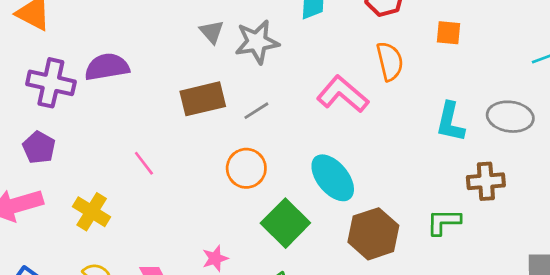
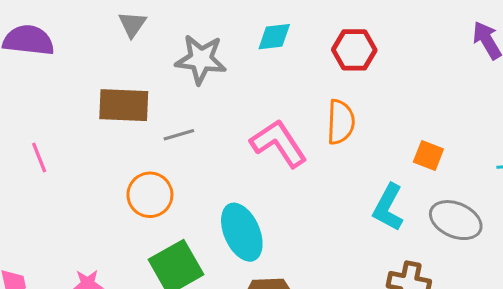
gray triangle: (212, 32) -> (132, 24), moved
orange square: (449, 33) -> (428, 155), moved

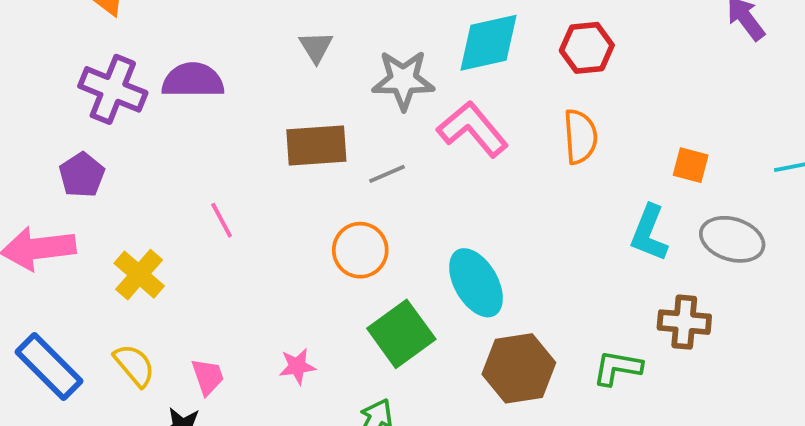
cyan diamond: (274, 37) -> (489, 43), size x1.6
pink L-shape: (279, 143) -> (473, 129), moved

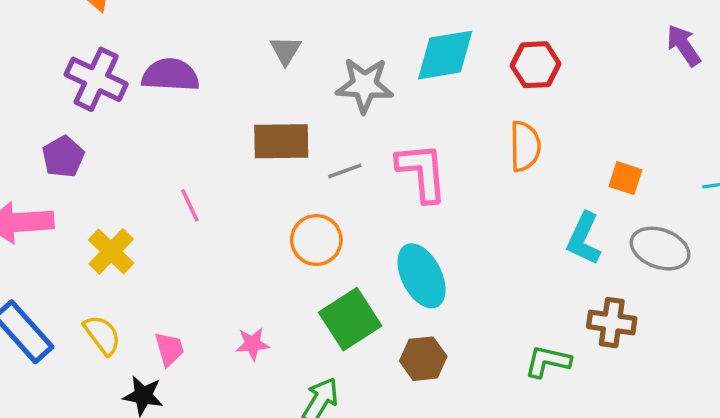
pink L-shape: (473, 129) -> (422, 172), moved, turned 32
brown hexagon: (519, 368) -> (423, 359), moved, size x0.7

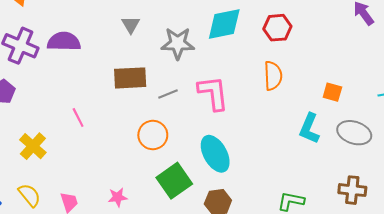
brown cross: (612, 323) -> (352, 190), moved

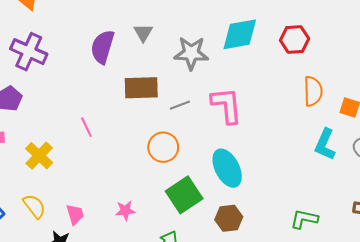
purple semicircle: (64, 42) -> (103, 47), moved, turned -76
orange semicircle: (273, 76) -> (313, 91), moved

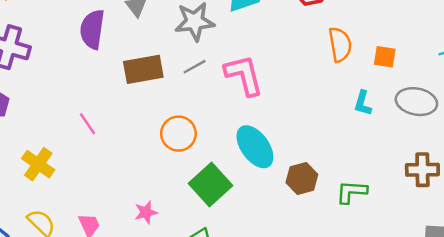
gray line: (180, 105) -> (195, 67), moved
cyan L-shape: (325, 144) -> (363, 103), size x0.7
brown hexagon: (229, 218) -> (302, 178), moved

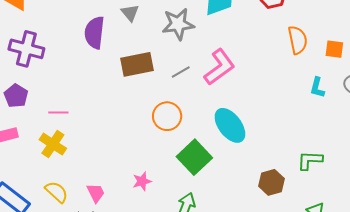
gray line: (195, 67) -> (181, 72), moved
pink L-shape: (244, 75) -> (219, 67), turned 69
pink line: (87, 124) -> (58, 113), moved, turned -54
brown hexagon: (302, 178) -> (271, 182), moved

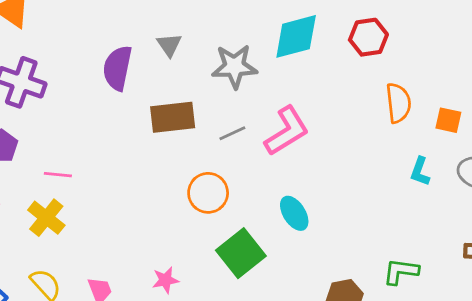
cyan ellipse: (230, 125) -> (294, 213), size x0.7

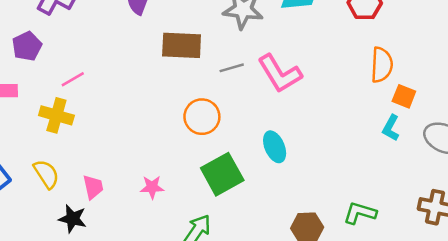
orange square: (448, 120) -> (404, 96), moved
pink L-shape: (287, 131) -> (280, 74), turned 81
pink line: (58, 175) -> (73, 79), turned -45
yellow cross: (46, 218) -> (56, 115), turned -32

